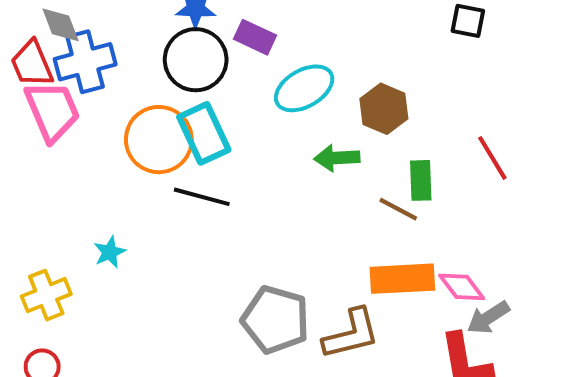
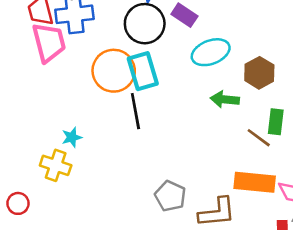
black line: (202, 197) -> (135, 111), turned 56
yellow cross: (46, 295) -> (56, 165), moved, turned 32
gray pentagon: (275, 320) -> (170, 196), size x0.7

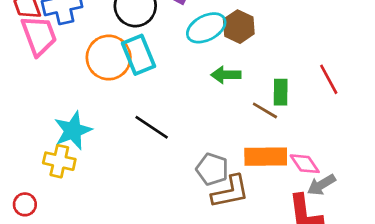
brown hexagon: (259, 73) -> (239, 27), moved
black line: (135, 111) -> (152, 127), moved, turned -40
cyan star: (72, 137) -> (73, 131), size x1.8
gray pentagon: (170, 196) -> (212, 169), moved

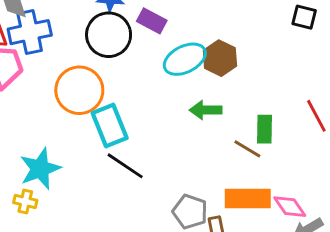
cyan rectangle: (139, 55) -> (110, 125), moved
yellow cross: (59, 161) -> (25, 202), size x0.7

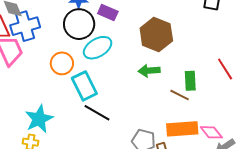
brown hexagon: (220, 58) -> (156, 34), size x1.4
cyan ellipse: (185, 59) -> (98, 48), moved
orange circle: (79, 90) -> (62, 63), size x0.7

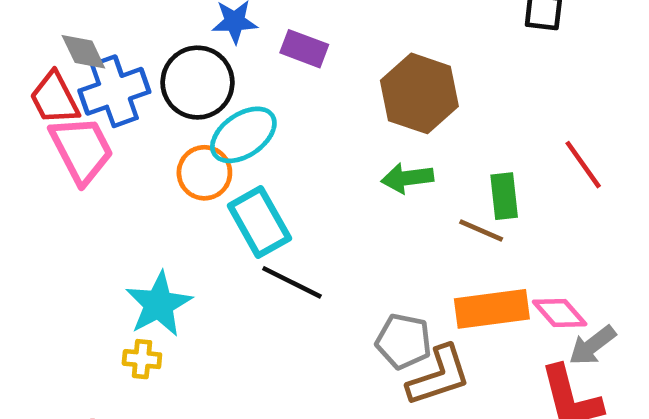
black circle: (79, 24) -> (197, 83), moved
cyan ellipse: (98, 48) -> (243, 135), moved

